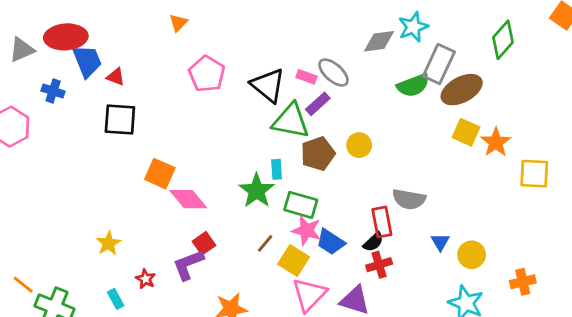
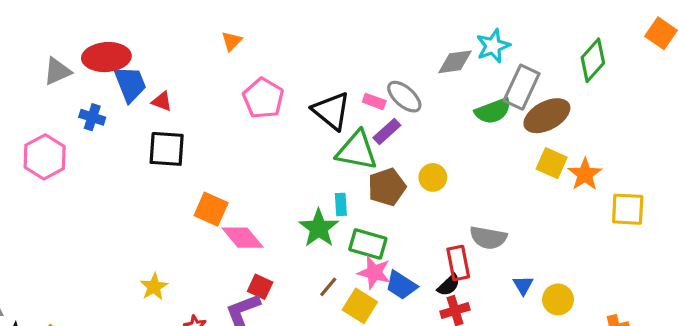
red square: (204, 243) -> (260, 287), turned -30

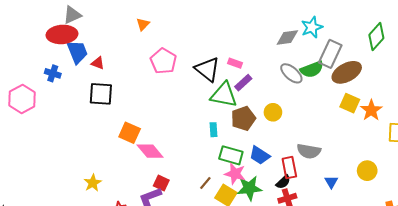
gray triangle: (57, 71) -> (72, 15), moved
gray ellipse: (404, 97) -> (291, 73), moved
green star: (319, 228) -> (249, 188), moved, turned 30
blue trapezoid: (401, 285) -> (260, 155), moved
yellow circle: (558, 299) -> (367, 171), moved

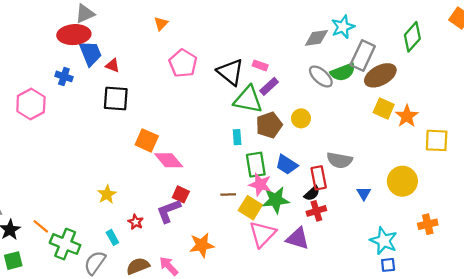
green rectangle: (231, 155) -> (256, 165), turned 65
yellow circle: (367, 171) -> (402, 181), size x1.4
brown line: (205, 183) -> (228, 194), turned 48

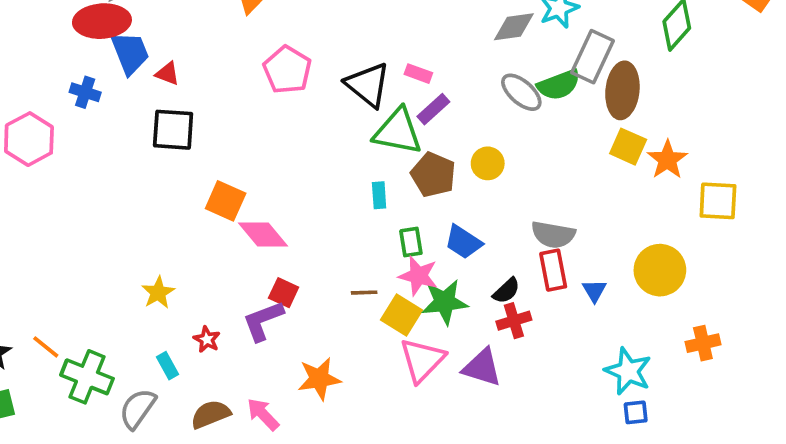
brown ellipse: (380, 75) -> (622, 90), turned -56
brown pentagon: (269, 125) -> (433, 175), turned -30
green rectangle: (256, 165) -> (411, 242), size x0.7
red rectangle: (319, 178) -> (553, 270), moved

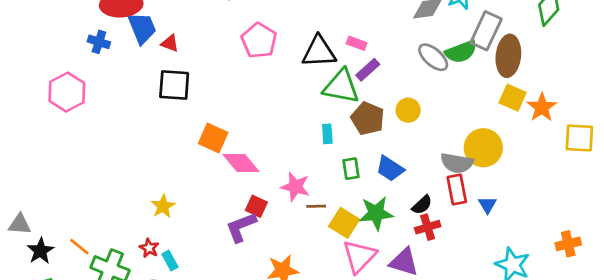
black triangle: (368, 85) -> (319, 52), turned -42
blue cross: (85, 92) -> (99, 42), moved
yellow circle: (660, 270) -> (483, 148), moved
pink star: (418, 276) -> (295, 187), moved
red star: (207, 339) -> (149, 248), moved

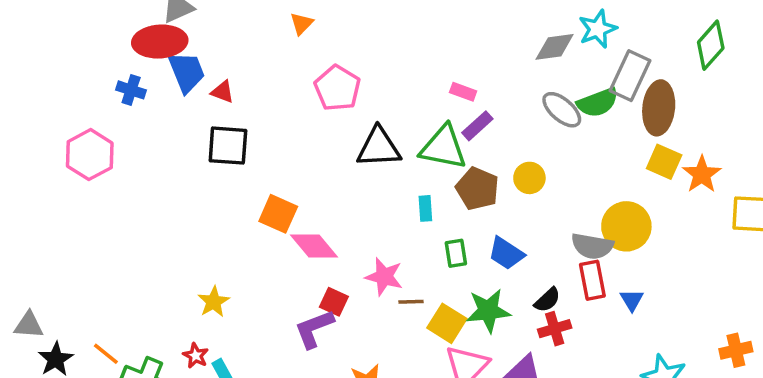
black triangle: (319, 52) -> (379, 147), moved

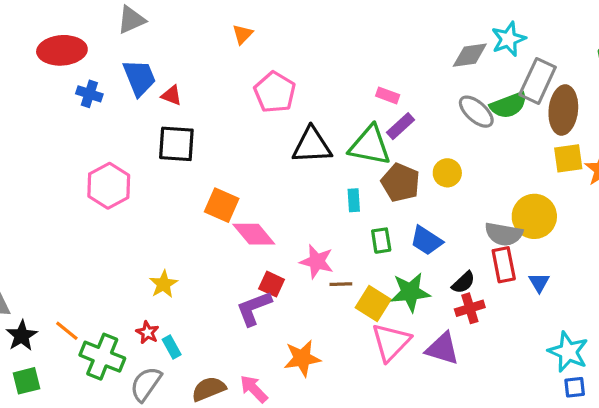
red ellipse: (160, 42) -> (62, 50), moved
pink hexagon: (90, 155) -> (109, 186), moved
yellow square: (664, 162) -> (568, 158), turned -32

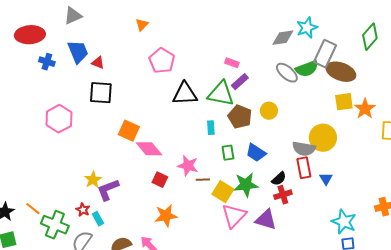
brown ellipse: (563, 110) -> (341, 72), turned -76
purple L-shape: (254, 308) -> (108, 190), moved
orange star: (302, 358) -> (166, 216), moved

